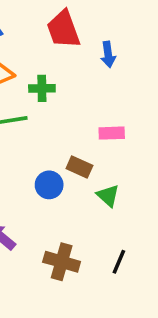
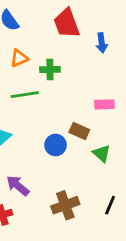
brown cross: (62, 262) -> (65, 205), turned -36

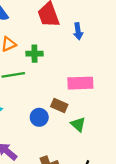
pink rectangle: (104, 104) -> (80, 83), size x1.5

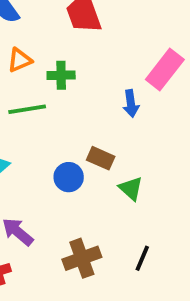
blue arrow: (78, 31) -> (131, 104), moved
pink rectangle: (80, 83) -> (165, 70), moved, turned -50

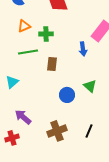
brown rectangle: (101, 158) -> (52, 64), moved, turned 72
blue circle: (69, 177) -> (67, 95), moved
green triangle: (131, 188) -> (90, 86), moved

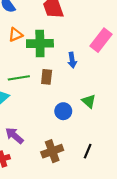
green cross: (46, 34) -> (40, 43), size x1.6
blue arrow: (83, 49) -> (72, 60), moved
green line: (28, 52) -> (19, 78), moved

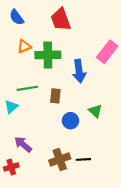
blue arrow: (72, 60) -> (79, 71), size x1.5
brown rectangle: (47, 77) -> (55, 96), moved
black line: (88, 151) -> (83, 159), moved, turned 64

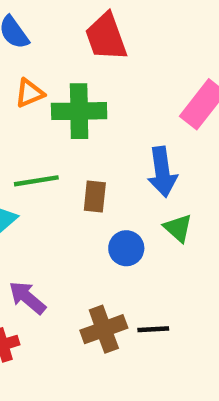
blue arrow: (79, 71) -> (162, 172), moved

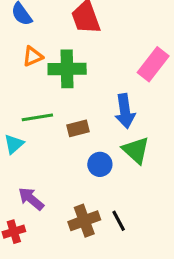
brown rectangle: (95, 197) -> (78, 128), turned 70
green triangle: (178, 228) -> (136, 150), size x1.4
black line: (153, 329) -> (119, 221), turned 65

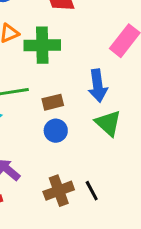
blue circle: (100, 164) -> (56, 131), moved

